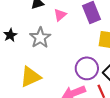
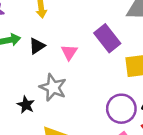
black star: (10, 35) -> (26, 105), moved

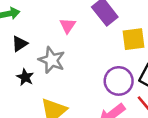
black triangle: (37, 46) -> (20, 44), moved

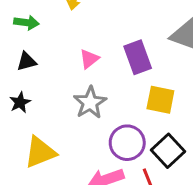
gray star: (52, 60) -> (90, 103), moved

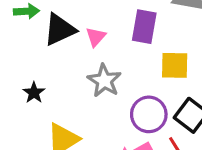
purple rectangle: (138, 57) -> (144, 27), turned 40
black triangle: (27, 61) -> (60, 30), moved, size x1.6

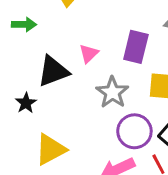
black triangle: (60, 30) -> (53, 71), moved
gray star: (104, 81) -> (112, 92), moved

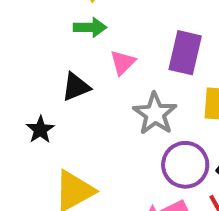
green arrow: (24, 24) -> (90, 27), moved
black triangle: (53, 71) -> (76, 87), size x0.7

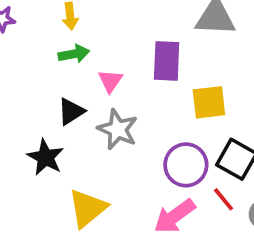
gray star: (155, 114) -> (118, 129), moved
black star: (40, 130) -> (45, 157), size x1.4

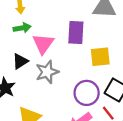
pink triangle: (110, 81) -> (43, 44), size x1.5
gray star: (118, 129) -> (47, 72), turned 30

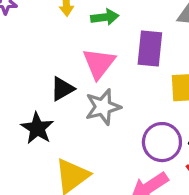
green arrow: (22, 28) -> (105, 17), moved

